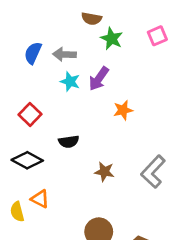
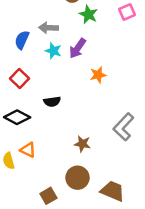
blue semicircle: (33, 53) -> (22, 40), moved
brown star: (104, 172) -> (82, 144), moved

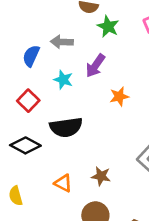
cyan star: (53, 51) -> (63, 80), moved
black semicircle: (52, 102) -> (66, 127), size x1.6
orange triangle: (28, 150) -> (63, 183), moved

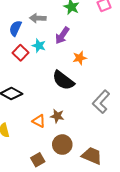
red square: (28, 101) -> (20, 53), moved
black semicircle: (66, 127) -> (63, 80), moved, turned 45
brown star: (101, 176) -> (57, 116), moved

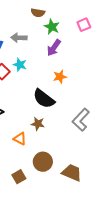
purple arrow: (62, 35) -> (54, 48), moved
brown star: (57, 116) -> (38, 124), moved

